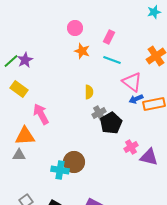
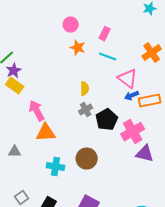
purple star: (25, 60) -> (14, 71), moved
gray cross: (99, 113) -> (86, 110), moved
orange triangle: (25, 136) -> (46, 133), moved
pink cross: (131, 147) -> (133, 132), moved, size x1.6
brown circle: (74, 162) -> (87, 159), moved

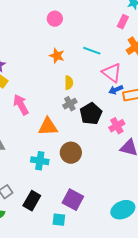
pink rectangle: (105, 34) -> (123, 22), moved
orange star: (78, 48) -> (57, 56), moved
pink cross: (133, 132) -> (117, 126), size x0.7
orange triangle: (46, 133) -> (48, 127), moved

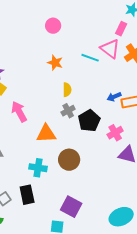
pink triangle: (112, 73) -> (110, 49), moved
black rectangle: (32, 201) -> (27, 195), moved, turned -42

